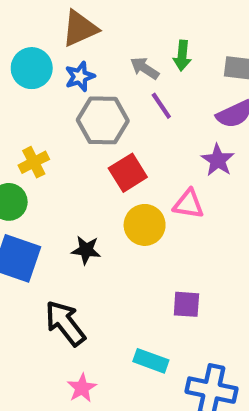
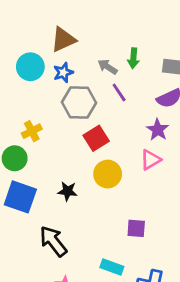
pink triangle: (188, 204) -> (151, 160), moved, turned -40

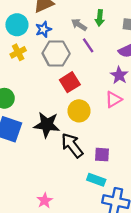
yellow cross: (32, 131) -> (18, 52), moved
black star: (68, 191) -> (47, 125), size x1.6
black arrow: (53, 241) -> (72, 145), moved
cyan rectangle: (112, 267) -> (96, 180), moved

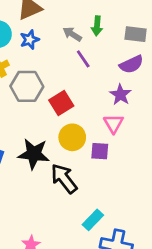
gray hexagon: (56, 53) -> (27, 86), moved
pink triangle: (113, 99) -> (114, 124), turned -30
purple square: (102, 155) -> (100, 151), moved
cyan rectangle: (96, 180) -> (93, 220), turned -66

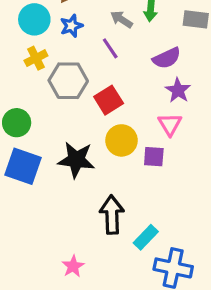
purple line: (83, 59) -> (110, 48), moved
purple semicircle: (131, 64) -> (167, 58), moved
black arrow: (64, 179) -> (112, 215), moved, turned 36

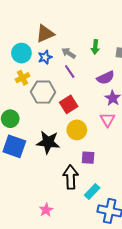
gray arrow: (121, 19) -> (69, 53), moved
purple square: (154, 157) -> (88, 158), moved

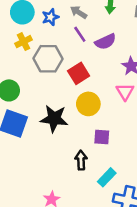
purple semicircle: (106, 78) -> (105, 42), moved
black arrow: (71, 177) -> (81, 160), size x0.7

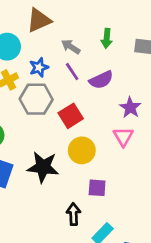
blue star: (50, 17) -> (39, 67), moved

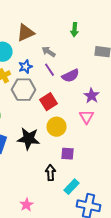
green arrow: (107, 38) -> (74, 30), moved

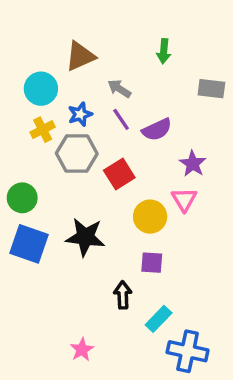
yellow circle: (56, 127) -> (150, 217), moved

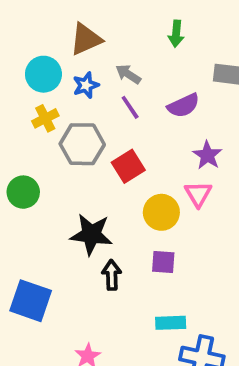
blue star: (80, 114) -> (86, 85), moved
purple semicircle: (157, 130) -> (183, 105), moved
blue square: (29, 244) -> (31, 301), moved
black arrow: (123, 295) -> (112, 275), moved
cyan rectangle: (159, 319) -> (171, 323), turned 44

